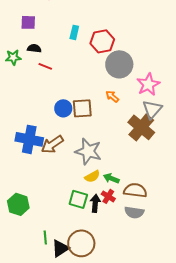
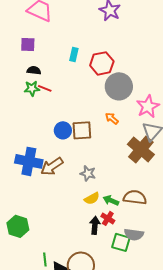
green star: (13, 57) -> (32, 88), moved
gray star: (88, 151) -> (88, 173), size x0.6
brown semicircle: (135, 190) -> (135, 197), moved
green square: (78, 199) -> (121, 242), moved

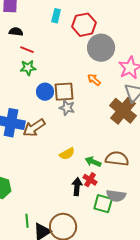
green star: (32, 88) -> (28, 68), moved
gray star: (88, 173) -> (67, 108), moved
yellow semicircle: (92, 198) -> (67, 154), moved

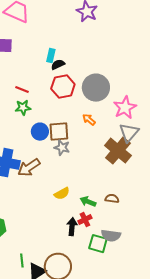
red hexagon: (84, 25) -> (63, 87), moved
black semicircle: (16, 32) -> (58, 65), moved, turned -32
brown semicircle: (117, 159) -> (112, 199), size x0.6
red cross: (90, 180) -> (85, 220), turned 32

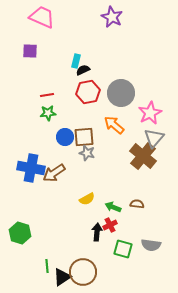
red line: (22, 90) -> (47, 95), turned -32
orange arrow: (89, 120) -> (114, 125), size x1.5
gray semicircle: (111, 236) -> (151, 245), moved

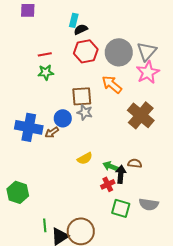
blue circle: (65, 137) -> (63, 118), moved
gray triangle: (154, 138) -> (147, 51), moved
brown arrow: (54, 173) -> (52, 132), size x0.6
black arrow: (97, 232) -> (121, 174), moved

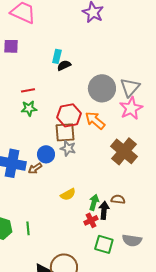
red hexagon: (86, 51) -> (69, 115), moved
green arrow: (111, 166) -> (94, 202), turned 84
green line: (45, 225) -> (28, 228), moved

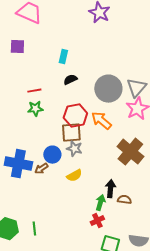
black semicircle: (64, 65) -> (70, 80), moved
yellow semicircle: (68, 194) -> (74, 176), moved
black arrow: (104, 210) -> (110, 189), moved

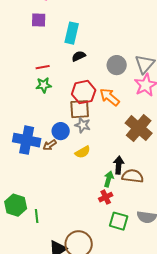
purple square: (17, 47) -> (39, 20), moved
cyan rectangle: (63, 57) -> (72, 33), size x1.5
gray circle: (108, 89) -> (117, 65), size x0.7
brown semicircle: (124, 200) -> (133, 176), size x1.5
green line: (34, 229) -> (37, 216), moved

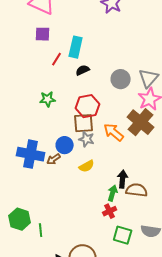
red line: (43, 67) -> (57, 59), moved, turned -48
orange arrow: (110, 97) -> (114, 132), moved
brown cross: (139, 128) -> (141, 122), moved

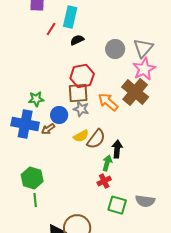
green star: (48, 99) -> (36, 99), moved
brown semicircle: (137, 190) -> (96, 139), moved, turned 120
green hexagon: (20, 219) -> (32, 178), moved

